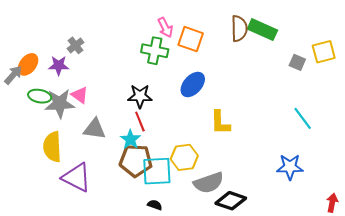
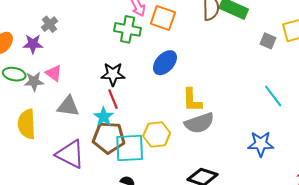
gray star: (60, 104) -> (34, 81), size x0.7
purple triangle: (77, 177) -> (70, 154), moved
gray semicircle: (209, 183) -> (199, 123), moved

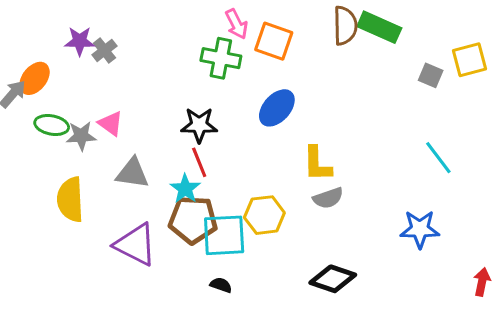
purple star: (33, 44) -> (80, 41), moved
gray semicircle: (199, 123) -> (328, 198), size x0.7

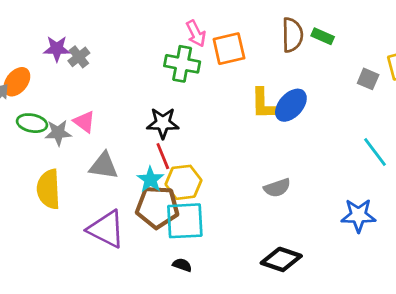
green rectangle: (379, 27) -> (323, 36), size x0.6
orange square: (274, 41) -> (229, 49), turned -32
blue ellipse: (277, 108) -> (291, 105), moved
yellow L-shape: (317, 164) -> (263, 104), moved
yellow hexagon: (264, 215) -> (183, 182), moved

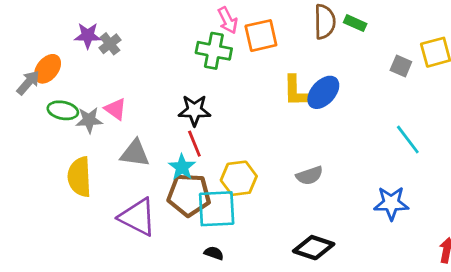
yellow hexagon: (183, 182) -> (239, 178), moved

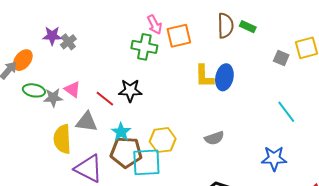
blue ellipse: (323, 92) -> (224, 77), turned -30
red line: (194, 144) -> (105, 99), moved, turned -30
yellow semicircle: (79, 177) -> (62, 139), moved

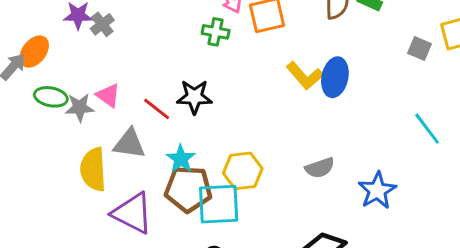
green cross: (144, 47) -> (216, 32), size x0.7
yellow L-shape: (204, 76) -> (305, 76), turned -40
blue star: (274, 158) -> (377, 191), moved, turned -30

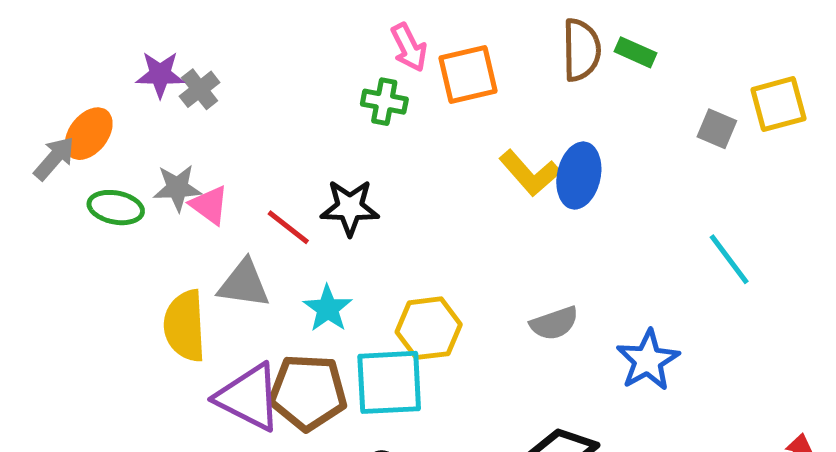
gray star: (80, 107) -> (177, 188), moved
brown pentagon: (188, 189) -> (308, 392), moved

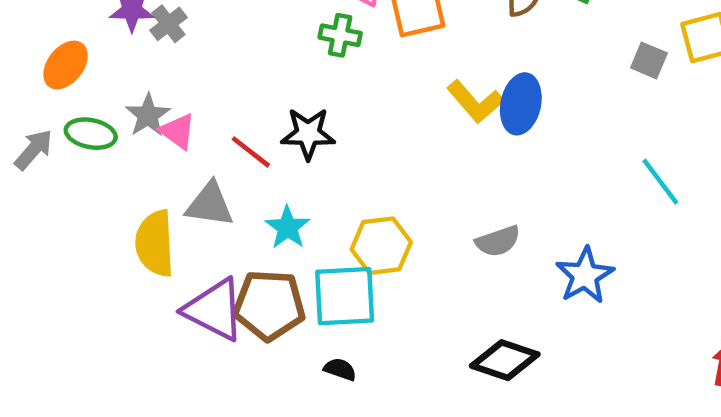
gray arrow: (54, 158) -> (34, 150), moved
gray star: (177, 188) -> (148, 115), turned -30

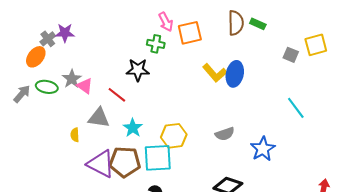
gray cross: (168, 24) -> (48, 39), moved
black star: (308, 134) -> (138, 70), moved
yellow semicircle: (155, 243) -> (75, 135), size x0.5

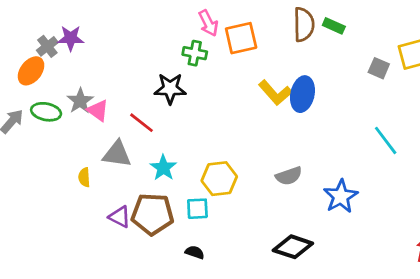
cyan square: (158, 158) -> (197, 209), size x0.6
purple triangle: (101, 164) -> (120, 217), size x0.6

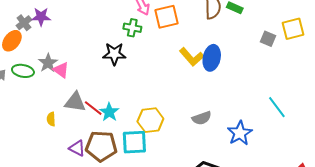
red line: (142, 123) -> (93, 108), moved
cyan line: (386, 140) -> (277, 107), moved
cyan square: (197, 209) -> (134, 142), size x1.5

